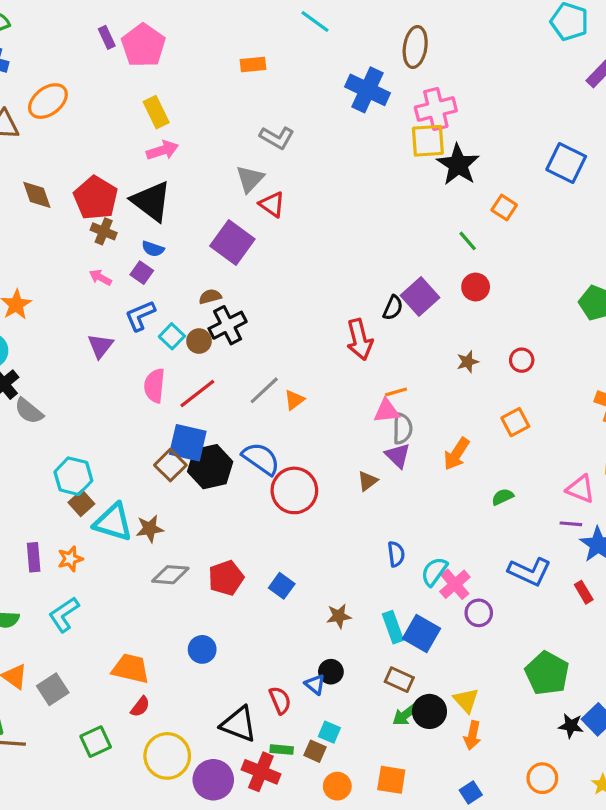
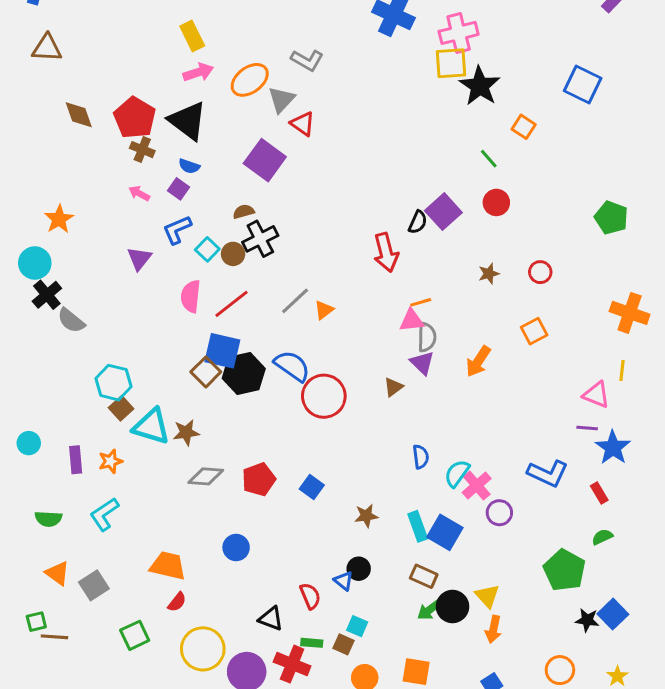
orange ellipse: (48, 101) -> (250, 80), moved
green semicircle: (503, 497) -> (602, 537), moved
black triangle: (239, 724) -> (271, 619), size x0.7

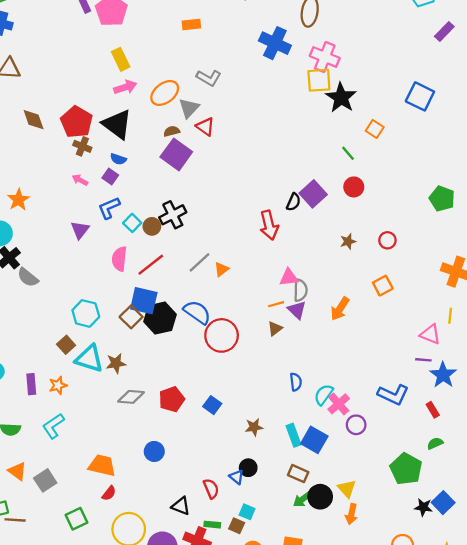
pink cross: (459, 33) -> (325, 57), turned 36
brown semicircle: (244, 212) -> (172, 131), moved
orange line: (421, 302) -> (276, 304), moved
cyan hexagon: (113, 383) -> (86, 313), moved

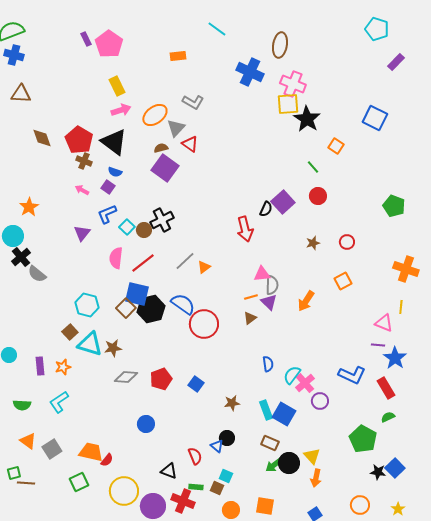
red rectangle: (433, 410) -> (386, 388), size x1.5
orange trapezoid: (102, 465) -> (91, 452), moved

